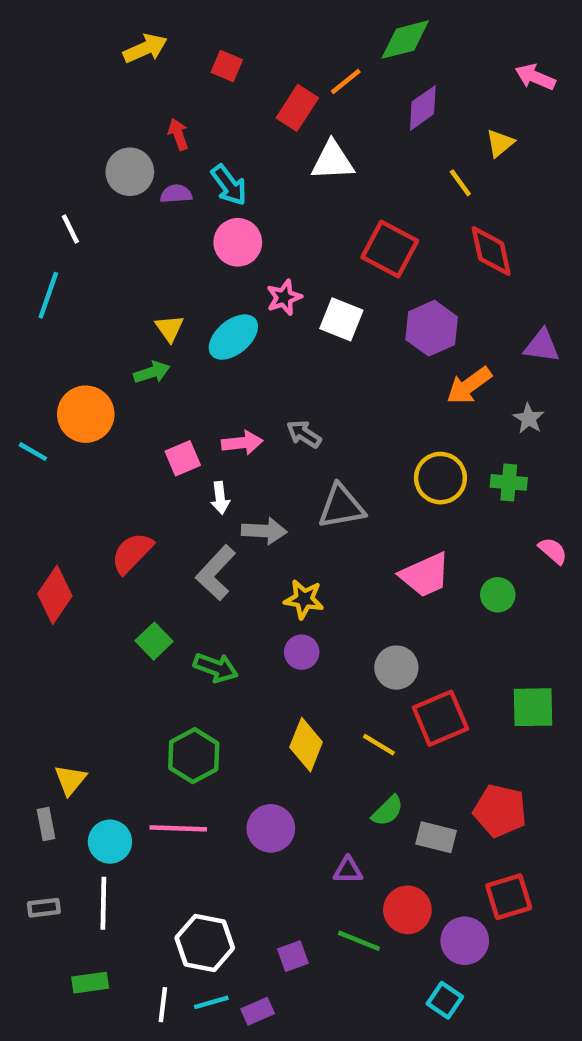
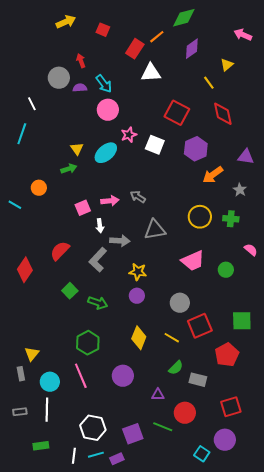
orange circle: (86, 414) -> (39, 188), size x0.6
red pentagon: (500, 811) -> (227, 355), moved, turned 30
pink line: (178, 828) -> (81, 376), turned 65
purple circle: (465, 941) -> (225, 440), moved
purple square: (293, 956) -> (133, 434), size x1.5

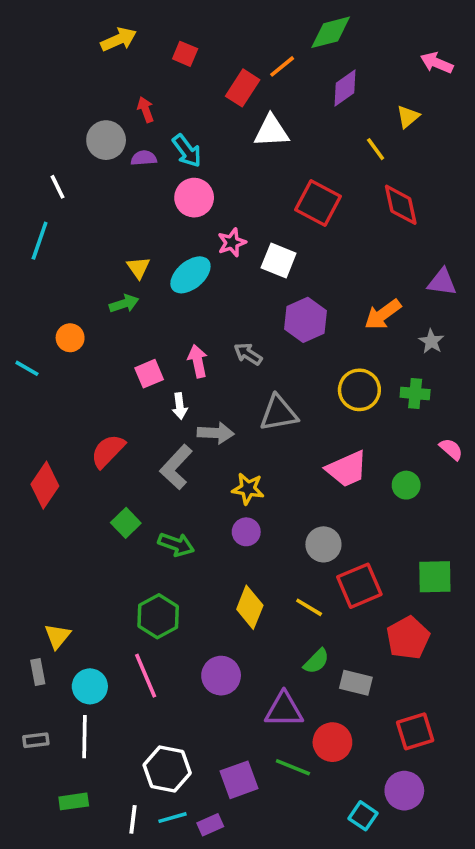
purple hexagon: (196, 149) -> (305, 320), moved
pink arrow: (110, 201) -> (198, 361), turned -96
purple triangle: (158, 395) -> (284, 710), size x1.6

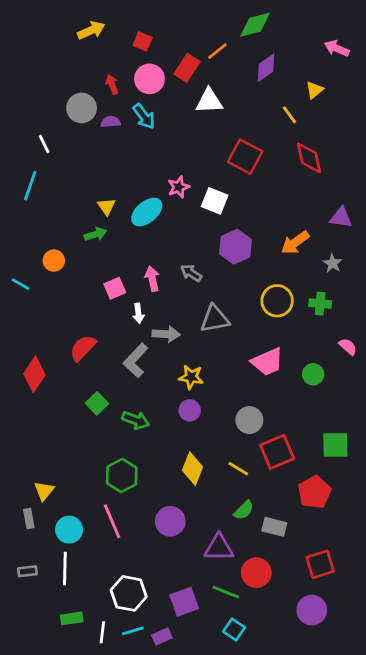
pink circle: (194, 198) -> (149, 79), moved
green rectangle: (74, 801) -> (72, 618), moved
cyan square: (363, 816) -> (234, 629), moved

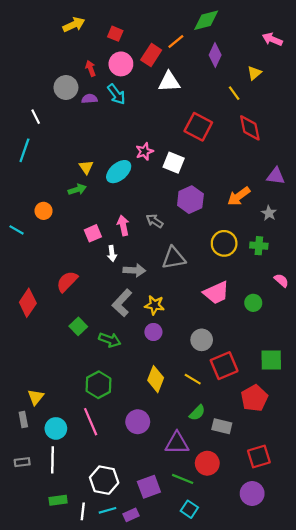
purple diamond: (266, 68) -> (215, 55), turned -30
gray L-shape: (136, 360) -> (122, 303), moved

